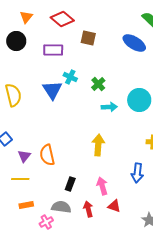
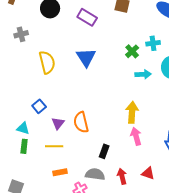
purple rectangle: (53, 50) -> (87, 17), turned 30
cyan cross: (70, 77) -> (153, 43), moved, turned -32
pink arrow: (102, 186) -> (136, 136), moved

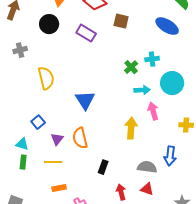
blue triangle: (86, 57) -> (85, 100), moved
pink arrow: (136, 136) -> (153, 111), moved
gray semicircle: (95, 174) -> (147, 167), moved

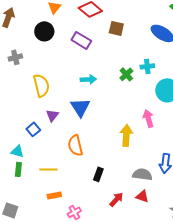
cyan arrow: (142, 90) -> (88, 79), moved
purple triangle: (57, 139) -> (52, 115), moved
red arrow: (121, 192) -> (116, 199), turned 56

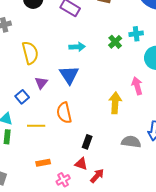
yellow line: (48, 169) -> (36, 126), moved
red triangle: (142, 196) -> (81, 164), moved
red arrow: (116, 199) -> (97, 176), moved

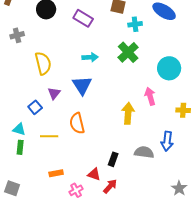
cyan cross: (136, 34) -> (135, 24), moved
green cross: (115, 42) -> (128, 52), size x1.5
black rectangle: (87, 142) -> (113, 159), moved

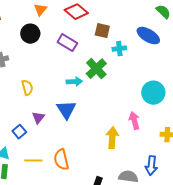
green cross: (128, 52) -> (96, 69), moved
yellow semicircle: (43, 63) -> (27, 88), size x0.7
orange semicircle: (77, 123) -> (61, 160), moved

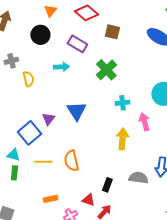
cyan cross: (119, 49) -> (122, 103), moved
cyan arrow: (74, 82) -> (61, 67), moved
yellow semicircle: (27, 88) -> (28, 79), moved
blue square: (19, 132) -> (29, 133), size x1.6

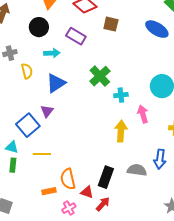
cyan arrow: (61, 67) -> (52, 53), moved
green cross: (106, 70) -> (100, 76), moved
blue triangle: (76, 111) -> (56, 83), moved, turned 30
orange semicircle: (71, 161) -> (68, 179), moved
black rectangle: (107, 185) -> (106, 177), size x1.5

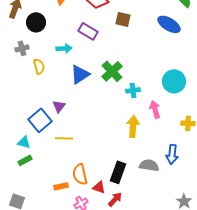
black circle: (39, 27) -> (36, 22), moved
blue triangle: (56, 83) -> (80, 74), moved
yellow line: (42, 154) -> (64, 138), moved
green rectangle: (13, 165) -> (25, 160), turned 56

